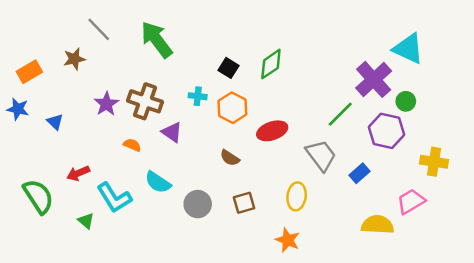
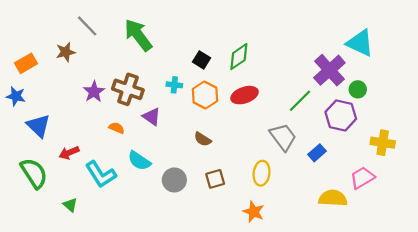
blue triangle: (55, 122) -> (38, 126), moved, size x1.6
red ellipse: (272, 131) -> (245, 95), moved
green triangle: (86, 221) -> (70, 205), moved

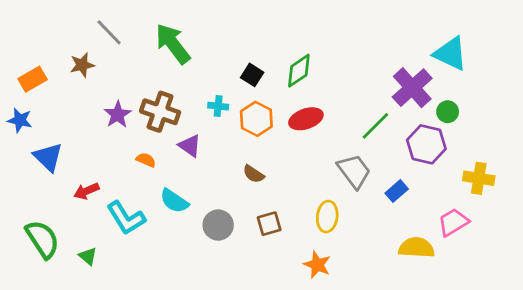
green semicircle: (34, 173) -> (42, 239), moved

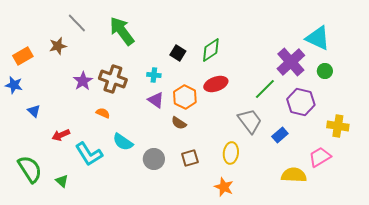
green circle: (448, 112) -> (325, 71), moved
orange hexagon: (256, 119) -> (185, 97), moved
purple triangle: (190, 146) -> (156, 100), moved
blue triangle: (48, 157) -> (34, 111), size x0.6

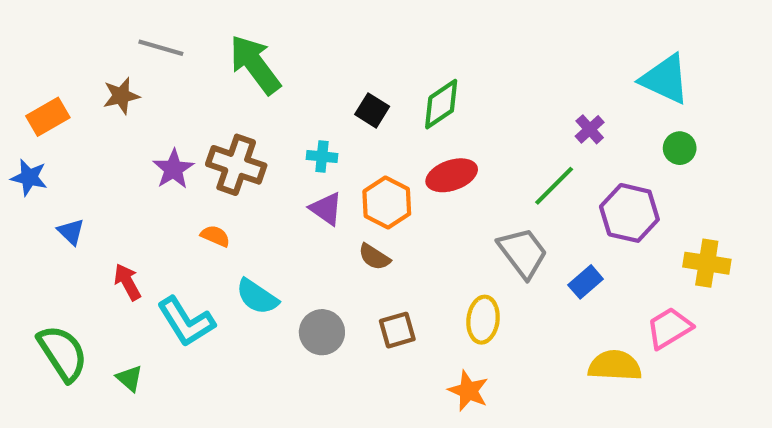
gray line: (77, 23) -> (161, 48), turned -30
purple cross: (291, 62) -> (590, 129), moved, size x0.5
red arrow: (61, 135) -> (127, 282), turned 84

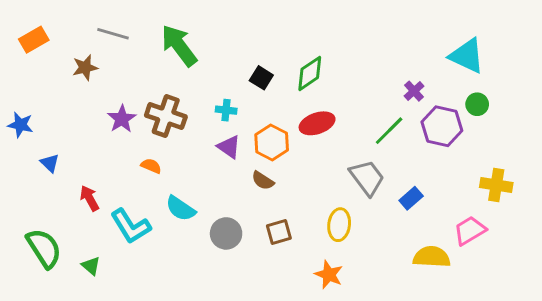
orange rectangle: (48, 117) -> (34, 40), moved
purple hexagon: (629, 213) -> (442, 126), moved

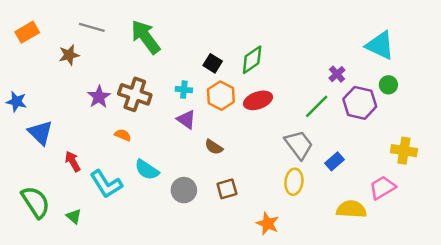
orange hexagon: (272, 142) -> (221, 96), moved
blue triangle: (50, 163) -> (40, 133), size x1.6
yellow ellipse: (339, 225) -> (294, 182), moved

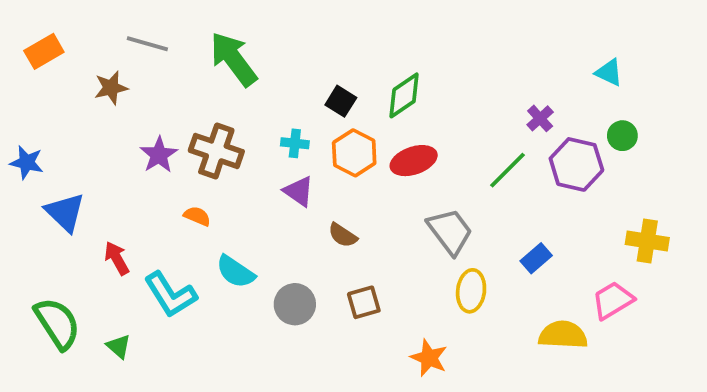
cyan triangle: (380, 45) -> (609, 72), size x0.6
gray trapezoid: (299, 145) -> (450, 231), moved

